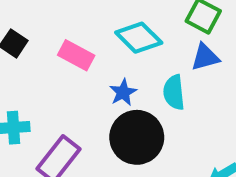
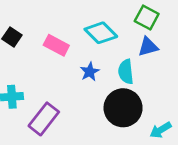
black circle: (137, 137) -> (123, 108), moved

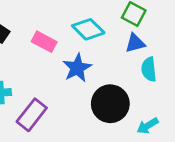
blue star: (90, 72) -> (77, 68), size x1.5
cyan semicircle: (126, 72) -> (149, 69), moved

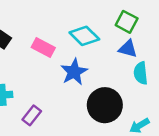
blue triangle: (135, 43) -> (128, 49), turned 30
purple rectangle: (32, 115) -> (32, 115), size x0.7

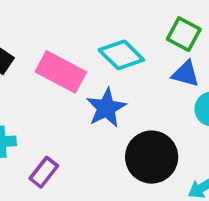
pink rectangle: (43, 47) -> (61, 72), size x1.4

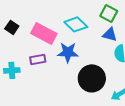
blue star: (106, 108) -> (68, 52), turned 30
purple rectangle: (44, 172) -> (38, 59), moved, turned 42

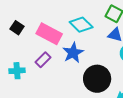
blue star: (68, 52) -> (73, 53), turned -30
purple rectangle: (38, 59) -> (43, 60), turned -35

